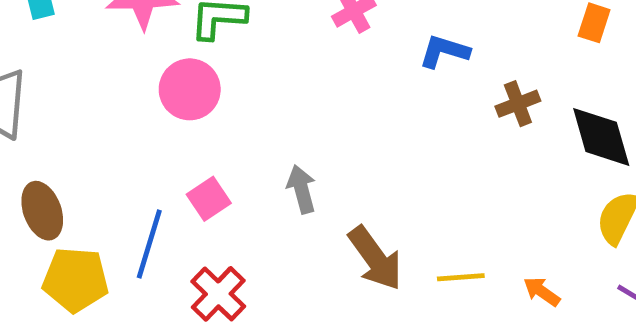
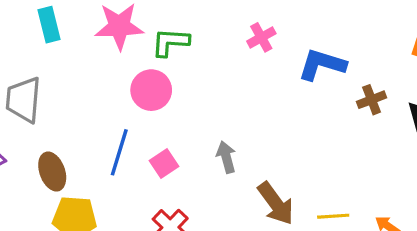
blue L-shape: (444, 51) -> (322, 65), size x1.4
blue line: (149, 244) -> (119, 152), moved

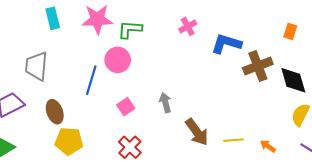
brown cross: (372, 100) -> (258, 66), size x1.6
blue line: (119, 152) -> (91, 80), moved

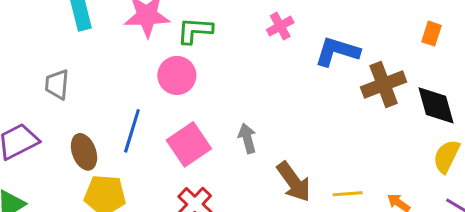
gray trapezoid: (36, 66) -> (57, 84), size x0.7
blue line: (91, 80) -> (132, 131), moved
pink square: (126, 107) -> (189, 144), size x1.6

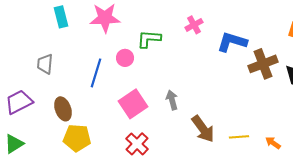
green L-shape: (195, 31) -> (149, 39), moved
pink circle: (177, 75) -> (125, 58), size x0.7
blue line: (132, 131) -> (96, 73), moved

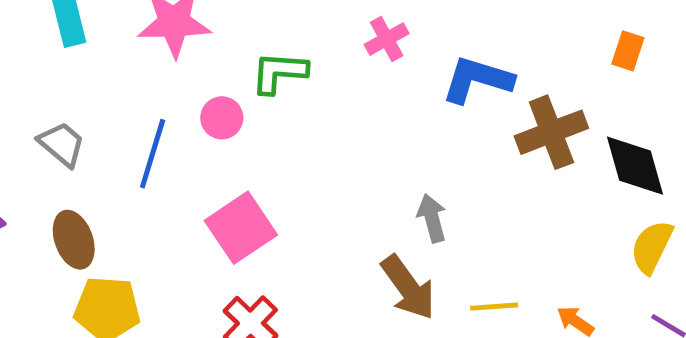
gray trapezoid: (45, 64) -> (62, 144), moved, turned 125
gray arrow: (172, 100) -> (432, 218), moved

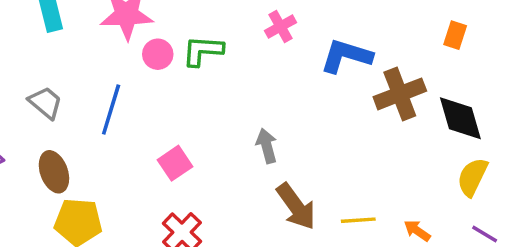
pink circle: (222, 118) -> (158, 54), moved
gray arrow: (432, 218) -> (267, 146), moved
pink square: (241, 228) -> (175, 163), size x0.7

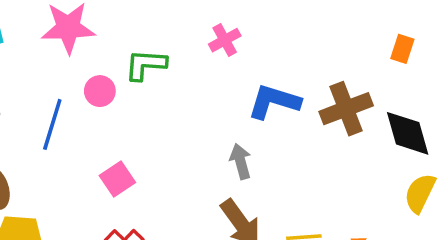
pink circle: (158, 54) -> (100, 91), moved
blue L-shape: (346, 56) -> (274, 102), moved
gray arrow: (267, 146) -> (241, 161), moved

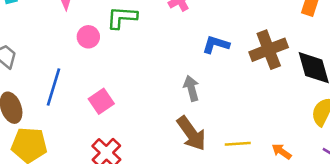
blue L-shape: (274, 102) -> (216, 45), size x0.7
blue line: (52, 124) -> (54, 87), moved

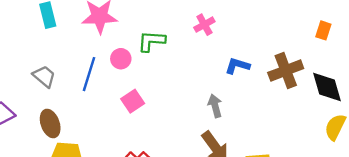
blue line: (54, 87) -> (89, 74), moved
pink square: (101, 101) -> (133, 101), moved

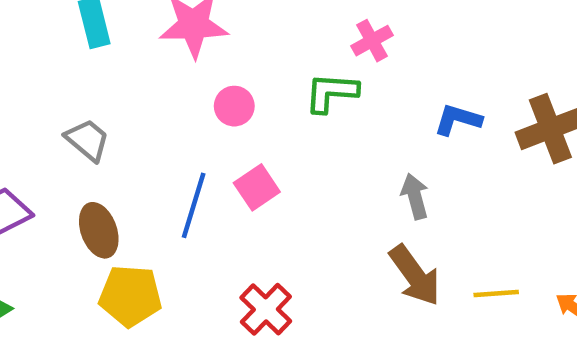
pink cross: (204, 25) -> (372, 41), moved
green L-shape: (151, 41) -> (331, 93), moved
blue line: (89, 74) -> (194, 205), moved

